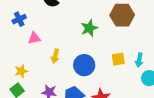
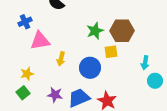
brown hexagon: (122, 15) -> (122, 31), moved
pink triangle: (34, 38) -> (40, 41), size x1.5
yellow square: (118, 59) -> (111, 52), moved

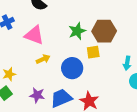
pink triangle: (40, 41) -> (34, 35), moved, turned 30
yellow arrow: (61, 59) -> (43, 59), turned -128

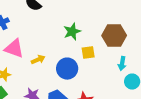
brown hexagon: (104, 31) -> (114, 36), moved
pink triangle: (34, 35) -> (14, 49), moved

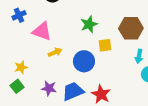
pink triangle: (14, 49) -> (42, 31), moved

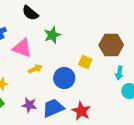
green star: (89, 24) -> (52, 35), moved
yellow square: (105, 45) -> (85, 62), turned 32

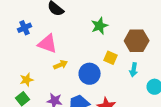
green star: (52, 35) -> (100, 26), moved
cyan arrow: (119, 73) -> (134, 70), moved

